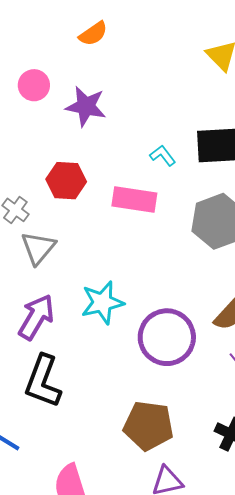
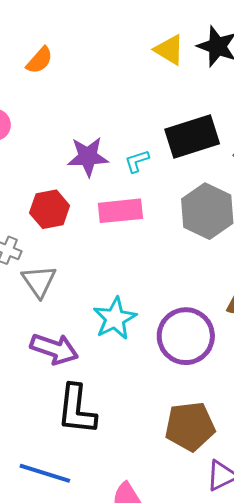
purple star: (86, 106) -> (88, 157), moved
cyan L-shape: (163, 155) -> (137, 161), turned -56
purple arrow: (36, 317) -> (54, 349), turned 93

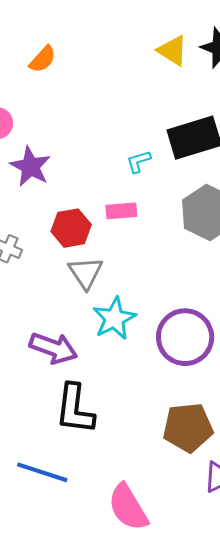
purple star: (88, 157) -> (30, 167), moved, turned 30
red hexagon: (50, 209) -> (71, 228), moved
pink rectangle: (120, 211) -> (121, 211), size x0.7
gray triangle: (39, 281) -> (86, 273), moved

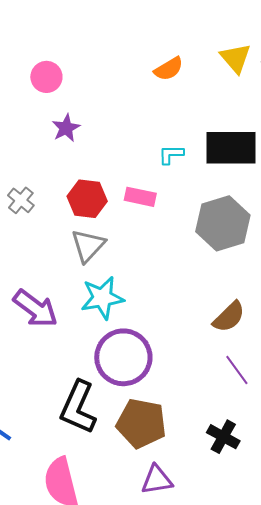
orange semicircle: (43, 59) -> (169, 69), moved
purple star: (30, 167) -> (66, 128), size x0.7
purple circle: (185, 337) -> (123, 357), moved
black L-shape: (75, 409) -> (78, 407), moved

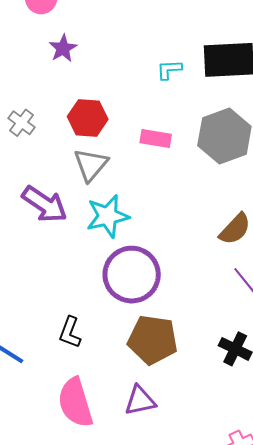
pink rectangle: (140, 197) -> (156, 138), moved
purple arrow: (35, 308) -> (45, 204), moved
black L-shape: (78, 407) -> (70, 332), moved, size x0.6
purple triangle: (157, 480) -> (140, 401), moved

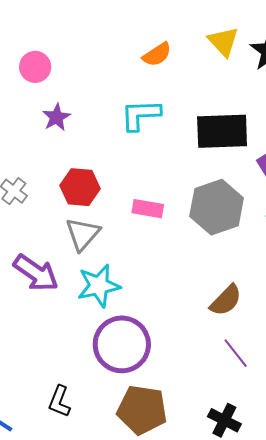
cyan L-shape: (169, 70) -> (141, 115), moved, size x1.6

